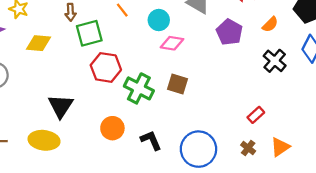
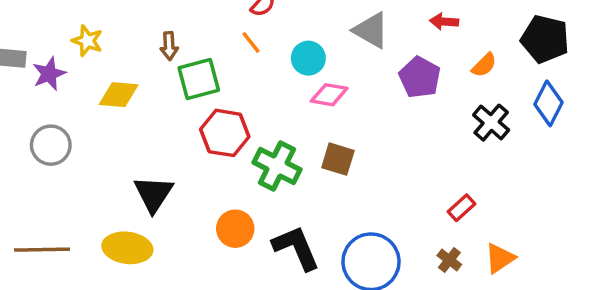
black L-shape: (151, 140) -> (296, 248), size x1.4

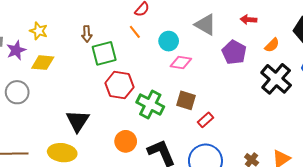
yellow diamond: (119, 95) -> (43, 63), moved
black cross: (491, 123) -> (276, 79), size x1.4
red rectangle: (461, 208) -> (205, 120), moved

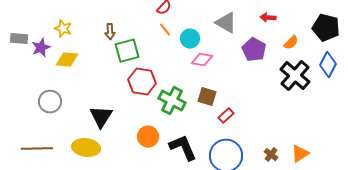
orange line: (135, 32) -> (165, 30), moved
gray circle: (17, 92) -> (50, 102), moved

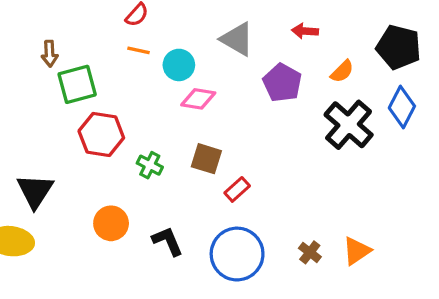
orange line: (165, 30) -> (138, 50), turned -40
green cross: (172, 101) -> (150, 165), size x0.6
black L-shape: (183, 148) -> (168, 241), size x0.7

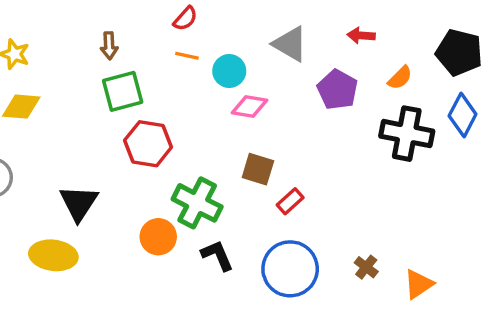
brown arrow: (50, 54) -> (109, 46), moved
black cross: (349, 125) -> (407, 134), turned -30
green cross: (150, 165) -> (197, 203), moved, size x1.8
orange triangle: (357, 251) -> (419, 284), moved

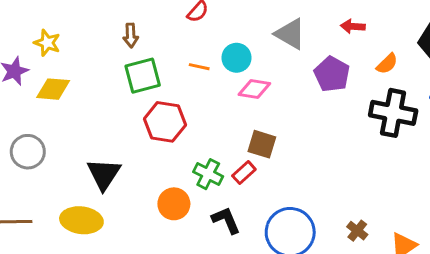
orange line: (187, 56) -> (199, 67), moved
red rectangle: (290, 201) -> (244, 173), moved
green cross: (197, 203) -> (208, 174), size x0.7

